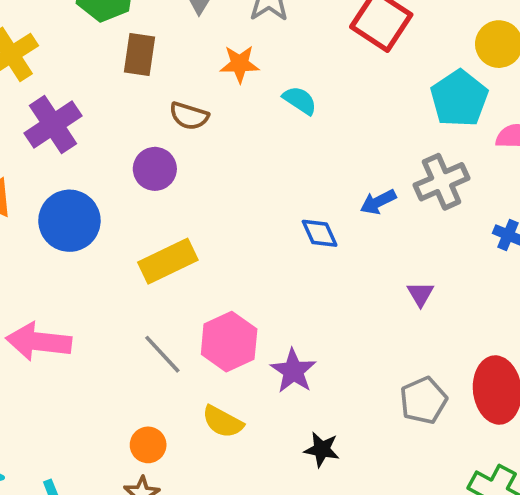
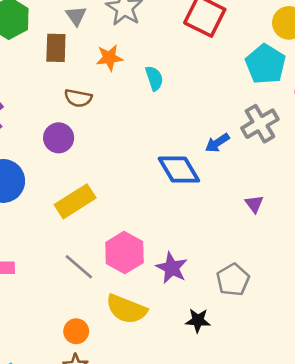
brown rectangle: (139, 54) -> (56, 48), moved
cyan semicircle: (300, 100) -> (154, 78), turned 45
blue diamond: (320, 233) -> (179, 170), size x1.6
gray pentagon: (423, 400) -> (233, 280), moved
yellow semicircle: (223, 422) -> (126, 309), size x1.4

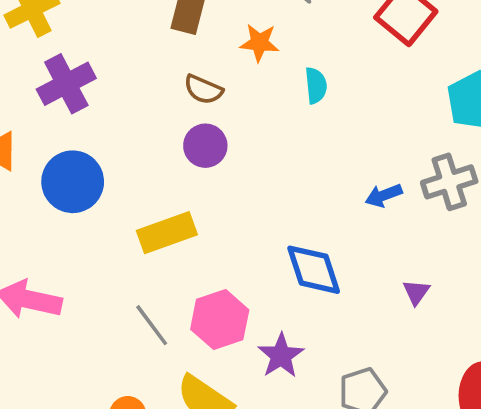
purple circle: (59, 138) -> (205, 146), moved
blue diamond: (179, 170) -> (314, 270), moved

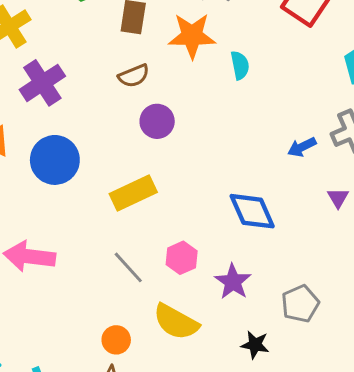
orange star: (259, 43) -> (192, 36), size x1.5
brown semicircle: (203, 89) -> (134, 76), moved, turned -40
purple triangle: (416, 292) -> (338, 198), moved
pink hexagon: (220, 320) -> (182, 258), size x0.7

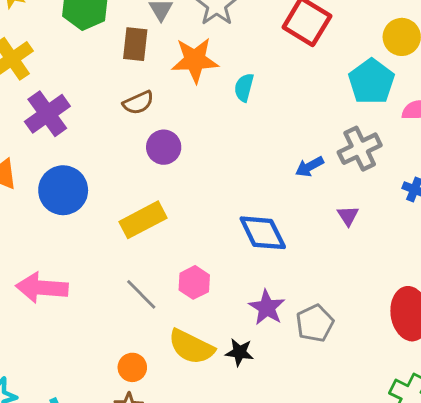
cyan semicircle: (240, 65) -> (244, 88), turned -152
purple star: (233, 282) -> (267, 308), moved
black star: (255, 345) -> (239, 352), moved

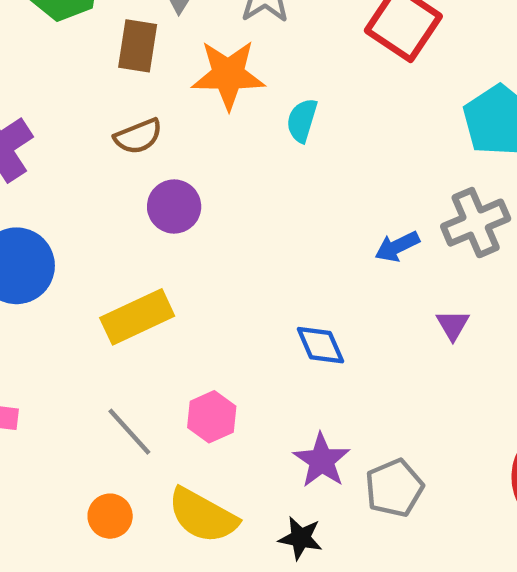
blue diamond: (263, 233) -> (320, 345), size x0.7
black star: (239, 352) -> (301, 538), moved
orange circle: (132, 367) -> (110, 516), moved

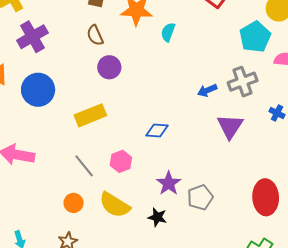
brown semicircle: (138, 136) -> (95, 35), turned 85
purple triangle: (453, 325) -> (230, 126), size x1.8
blue diamond: (320, 345) -> (157, 131), moved, turned -65

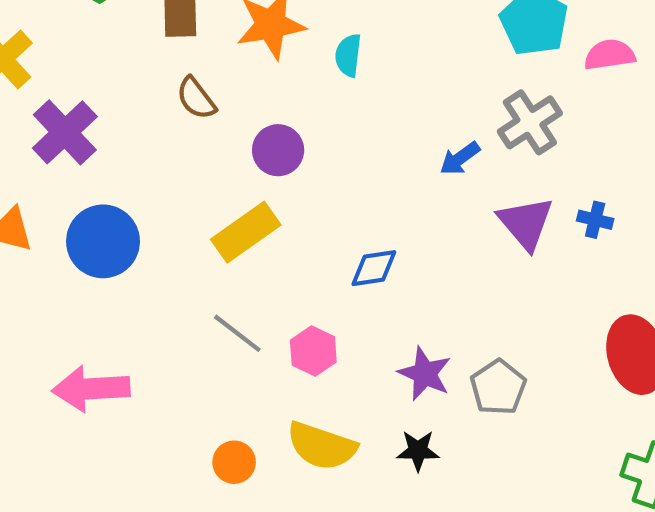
purple circle: (109, 67) -> (278, 150), moved
blue cross: (277, 113) -> (595, 220), moved
yellow rectangle: (90, 115) -> (246, 232), moved
gray line: (84, 166) -> (237, 333), moved

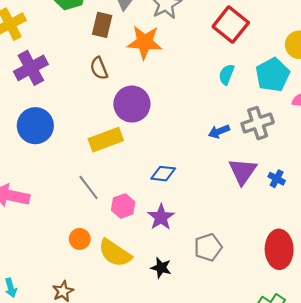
cyan semicircle: (348, 55) -> (226, 74), moved
purple circle: (278, 150) -> (132, 104), size x1.4
purple star: (425, 374) -> (161, 217), moved
orange circle: (234, 462) -> (80, 239), moved

